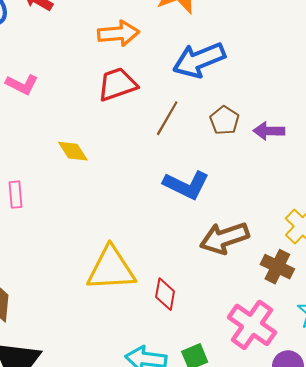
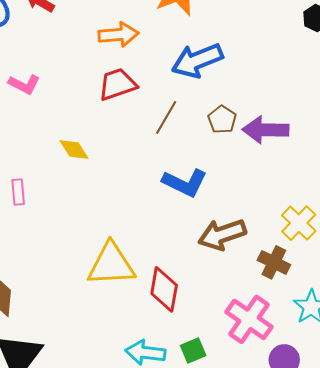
purple arrow: (269, 131) -> (266, 130), size x1.5
red diamond: (165, 294) -> (164, 289), size x1.4

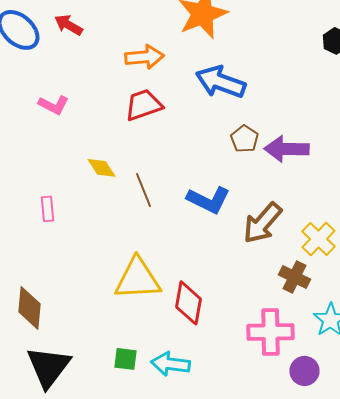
blue arrow: (197, 60) -> (220, 82), turned 42
brown line: (166, 117) -> (144, 190), moved, turned -52
brown arrow: (222, 234) -> (262, 223), moved, turned -30
pink cross: (249, 319) -> (270, 332), turned -36
green square: (193, 350) -> (126, 359), moved, turned 30

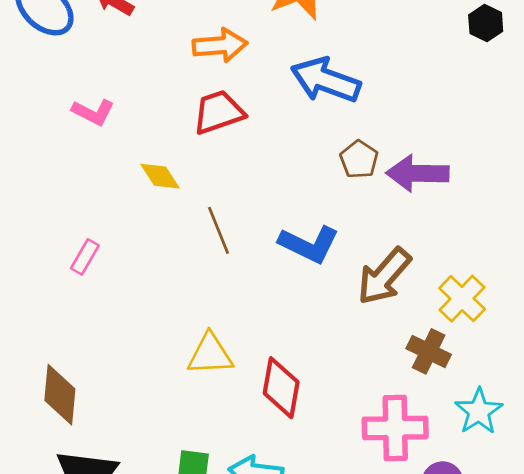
yellow diamond: (102, 168) -> (160, 176), moved
pink rectangle: (48, 209) -> (85, 257), turned 35
yellow triangle: (138, 279) -> (210, 354), size x0.7

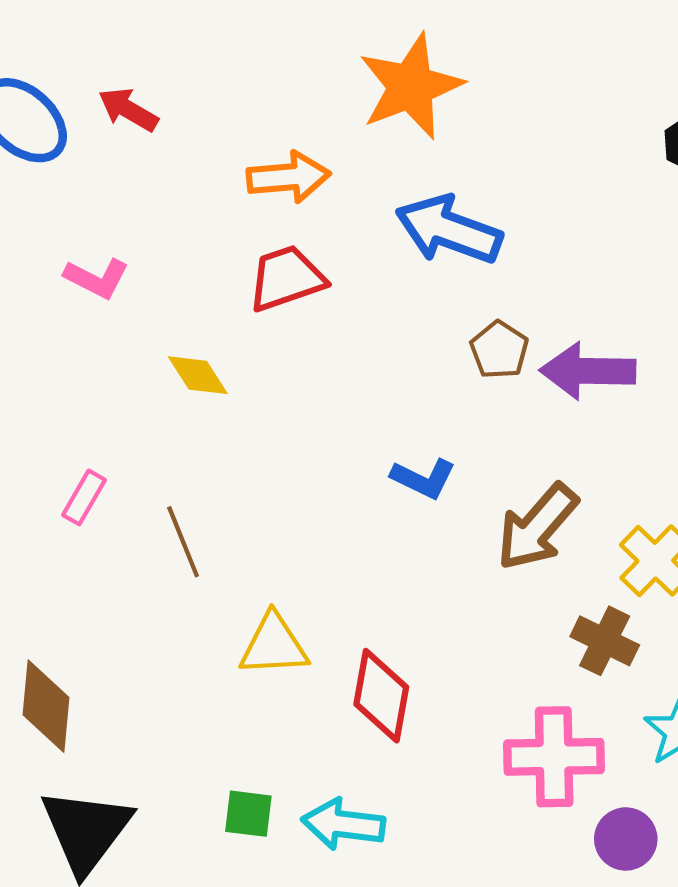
brown line: (218, 230) -> (183, 542), moved
blue L-shape: (309, 244) -> (423, 479), size x0.7

